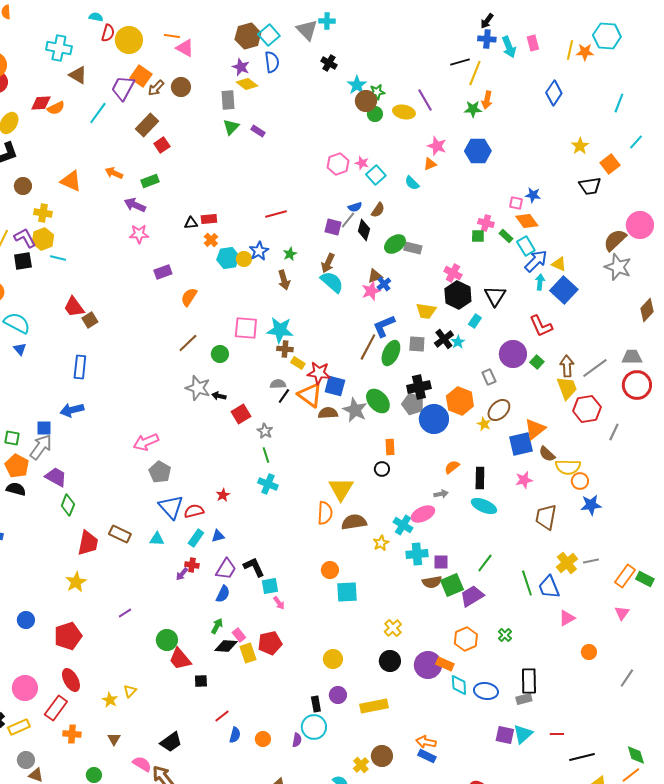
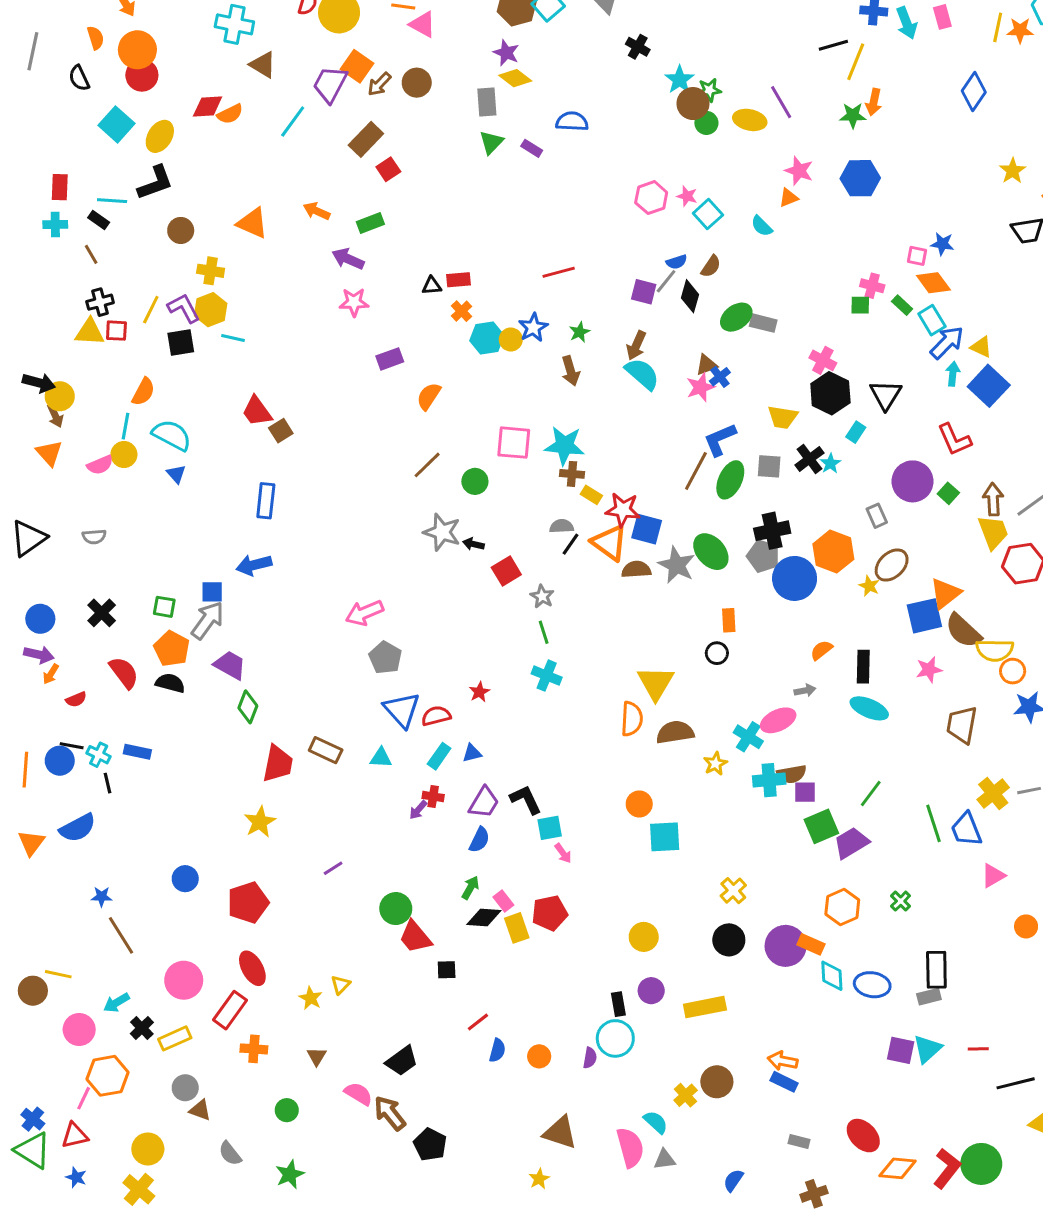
blue semicircle: (272, 62) -> (572, 121), moved, turned -80
brown semicircle: (547, 454) -> (963, 631), size x1.5
brown semicircle: (432, 582) -> (792, 774), moved

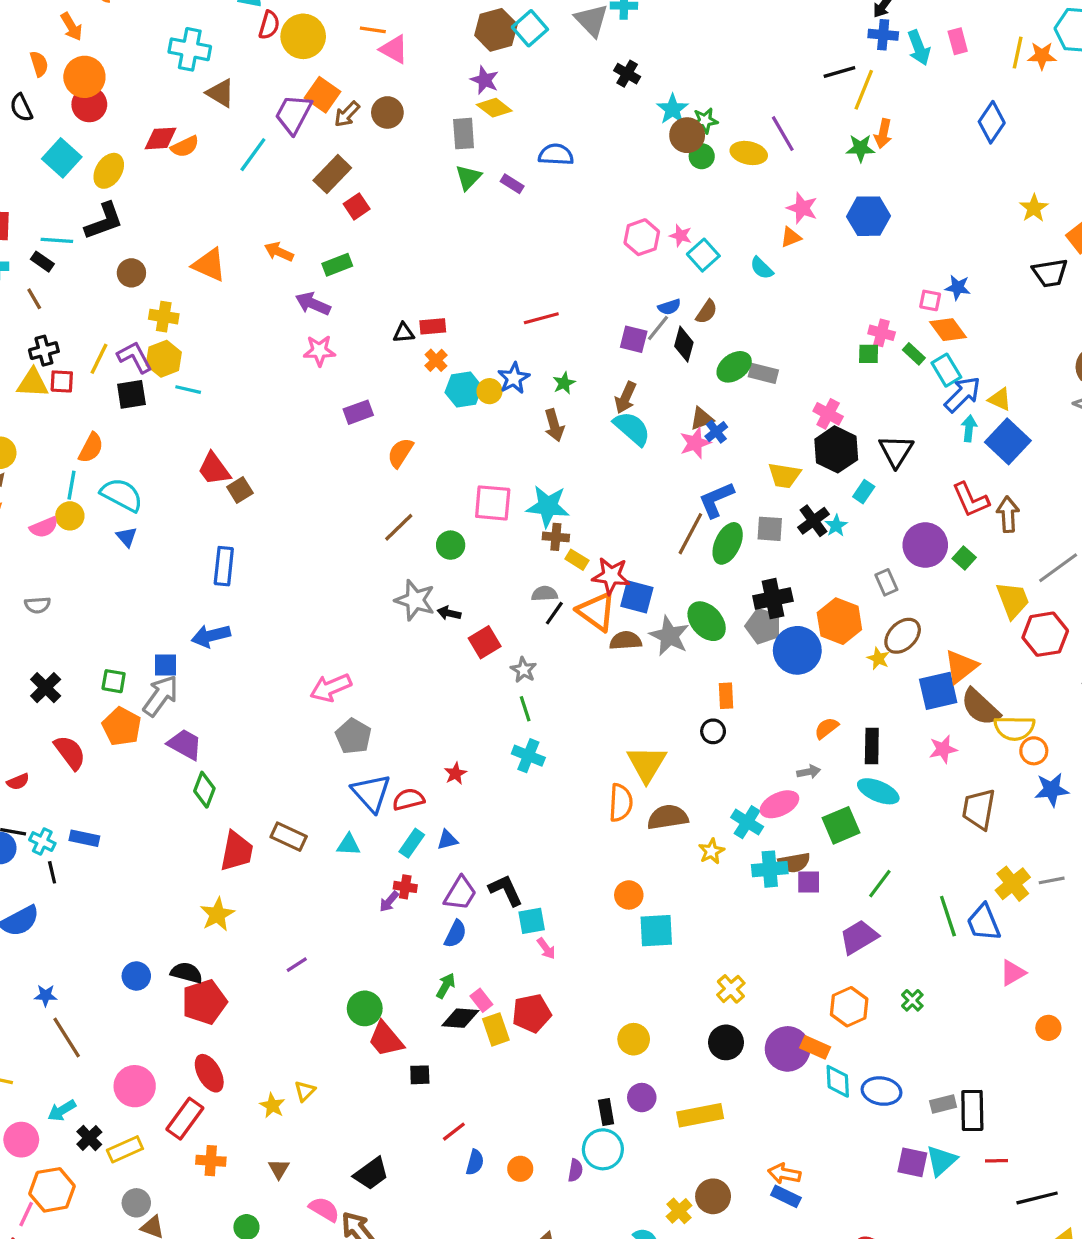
brown arrow: (993, 499) -> (1008, 514), moved
black semicircle: (170, 683) -> (187, 973), moved
green square: (821, 826) -> (841, 825), moved
black rectangle: (936, 970) -> (972, 1110), moved

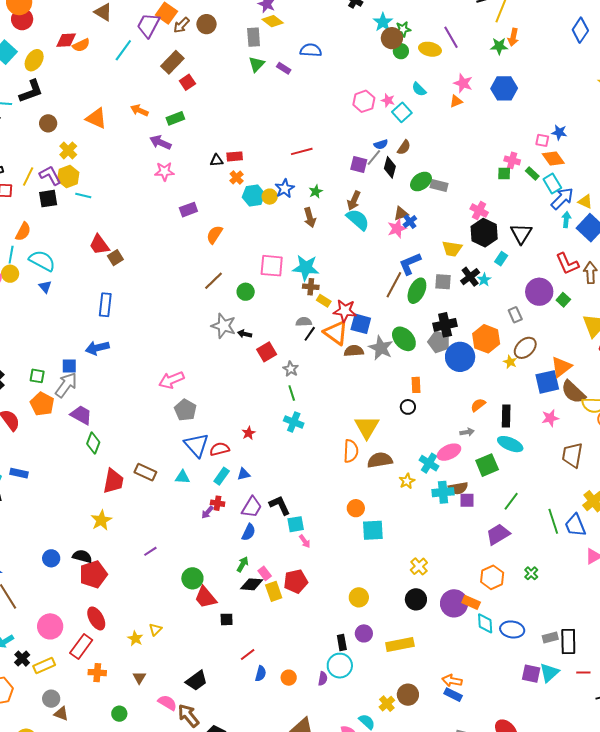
cyan semicircle: (762, 268) -> (419, 89), moved
yellow cross: (164, 317) -> (68, 150), turned 36

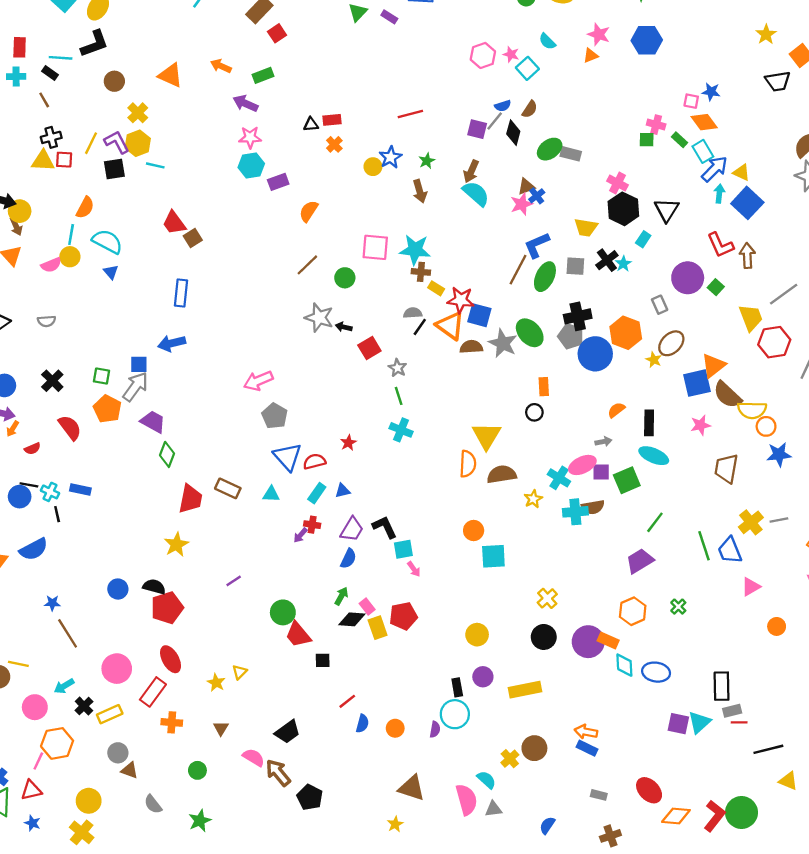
cyan hexagon: (254, 196) -> (251, 165), moved
purple square: (467, 500) -> (601, 472), moved
gray rectangle: (550, 637) -> (732, 711), moved

